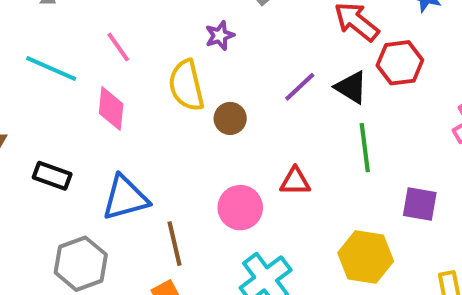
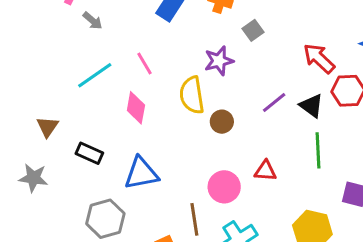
purple star: (220, 35) -> (219, 61), size x1.4
cyan line: (51, 68) -> (95, 75), turned -63
brown line: (175, 244) -> (194, 219), moved

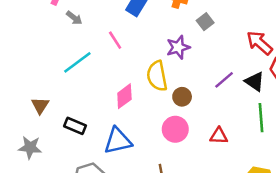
pink line: (145, 64) -> (115, 40), moved
pink diamond: (136, 108) -> (124, 96), moved, turned 45
pink circle: (224, 187) -> (175, 129), moved

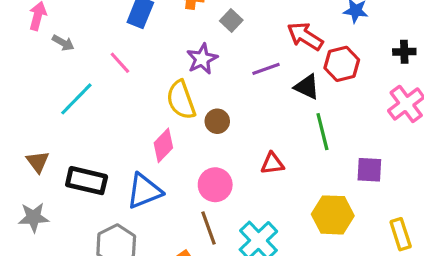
purple line: (224, 80) -> (266, 69), moved, turned 30
pink diamond: (124, 96) -> (163, 145), moved
black rectangle: (75, 126) -> (87, 181), size x1.4
pink circle: (175, 129) -> (215, 185), moved

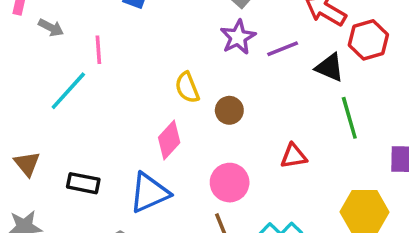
purple star: (202, 59) -> (238, 37), moved
pink line: (120, 63) -> (98, 50), moved, turned 40
yellow semicircle: (181, 100) -> (187, 88), size x0.7
black rectangle: (87, 181) -> (83, 183), size x0.7

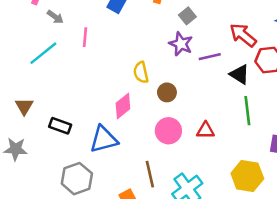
purple star: (238, 37) -> (181, 44), turned -30
cyan line: (68, 91) -> (43, 53), moved
pink circle: (230, 183) -> (168, 131), moved

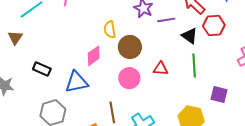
brown circle: (167, 92) -> (130, 47), size x1.5
brown triangle: (24, 106) -> (15, 38), moved
red triangle: (205, 130) -> (161, 69), moved

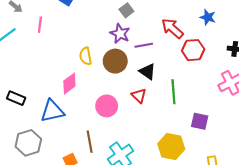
black triangle: (190, 36) -> (147, 72), moved
brown circle: (130, 47) -> (115, 61), moved
red triangle: (161, 69) -> (139, 96), turned 42

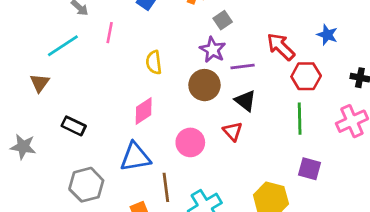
yellow semicircle: (86, 56) -> (154, 62), moved
green line: (173, 92) -> (300, 119), moved
blue triangle: (52, 111) -> (135, 157), moved

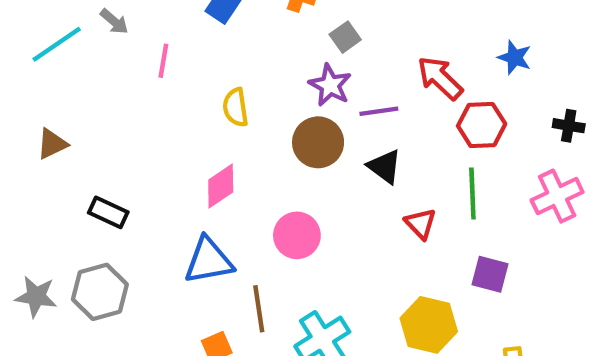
cyan line: (63, 46) -> (57, 44), moved
brown triangle: (40, 83) -> (52, 144), turned 30
red triangle: (233, 131) -> (421, 224), moved
gray star: (23, 147) -> (36, 296), moved
gray hexagon: (86, 185) -> (100, 292), moved

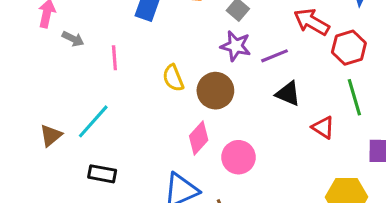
cyan line: (57, 44) -> (93, 121), moved
brown circle: (318, 142) -> (215, 91), moved
pink diamond: (221, 186) -> (199, 138), moved

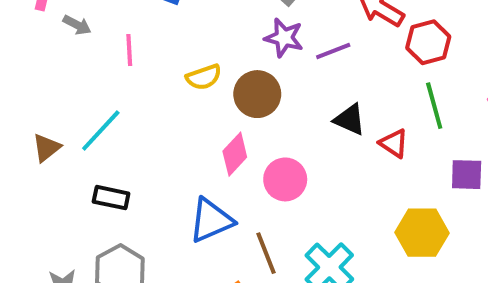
yellow semicircle: (173, 78) -> (204, 77), turned -88
black triangle: (288, 94) -> (350, 120), moved

